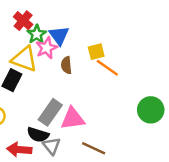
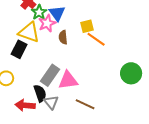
black semicircle: (38, 135) -> (40, 93), turned -126

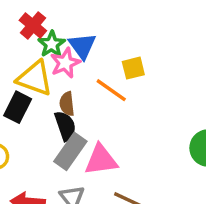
brown semicircle: (63, 37) -> (67, 104), moved
orange line: (96, 39) -> (111, 90), moved
black semicircle: (40, 93) -> (65, 126), moved

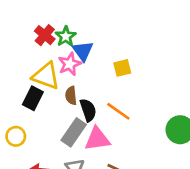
green star: (52, 44) -> (66, 36), moved
orange line: (111, 90) -> (118, 111), moved
black semicircle: (65, 126) -> (88, 110), moved

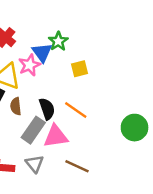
green star: (66, 36) -> (58, 41), moved
brown semicircle: (71, 96) -> (16, 106), moved

